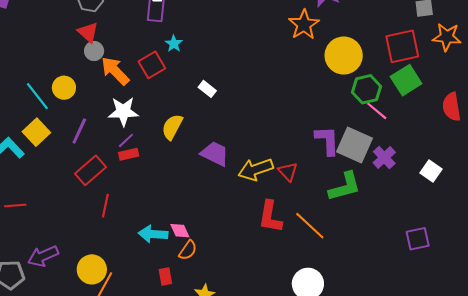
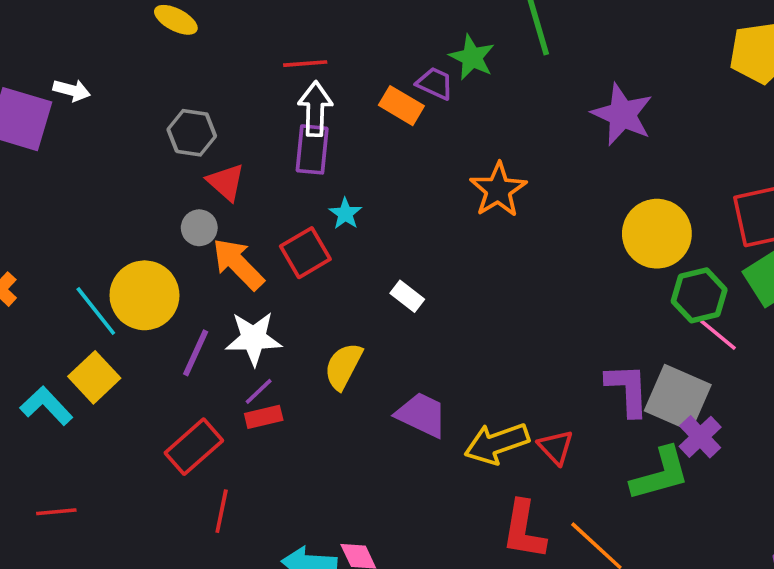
orange star: (304, 25) -> (498, 190), moved
red triangle: (88, 32) -> (226, 182), moved
yellow circle: (64, 88) -> (144, 295), size x1.6
purple line: (79, 131) -> (196, 353), moved
purple cross: (384, 157) -> (700, 437), moved

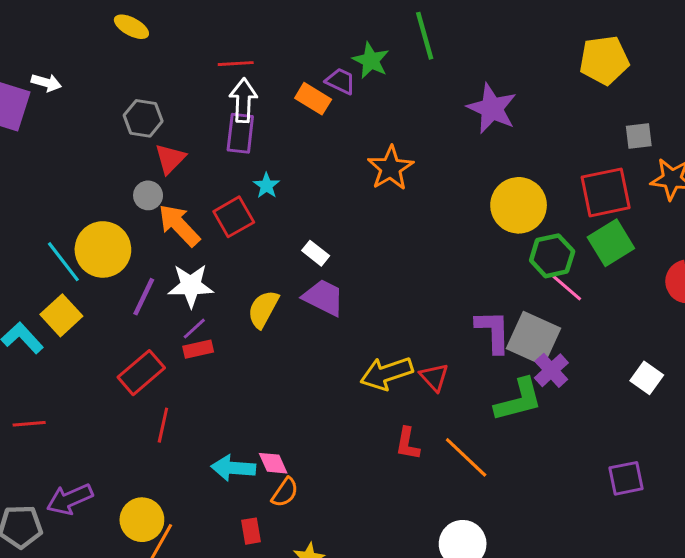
red triangle: (226, 182) -> (170, 159), turned 32
purple trapezoid: (422, 415) -> (324, 297), moved
red L-shape: (524, 530) -> (408, 444), size x0.7

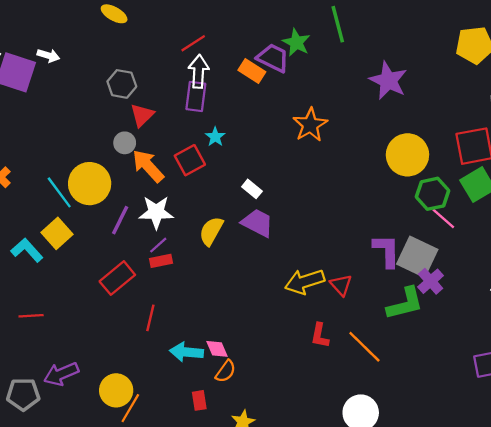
red line: (236, 64) -> (193, 43), turned -30
purple trapezoid: (341, 81) -> (273, 58), size x1.4
red line: (163, 425) -> (150, 318), moved

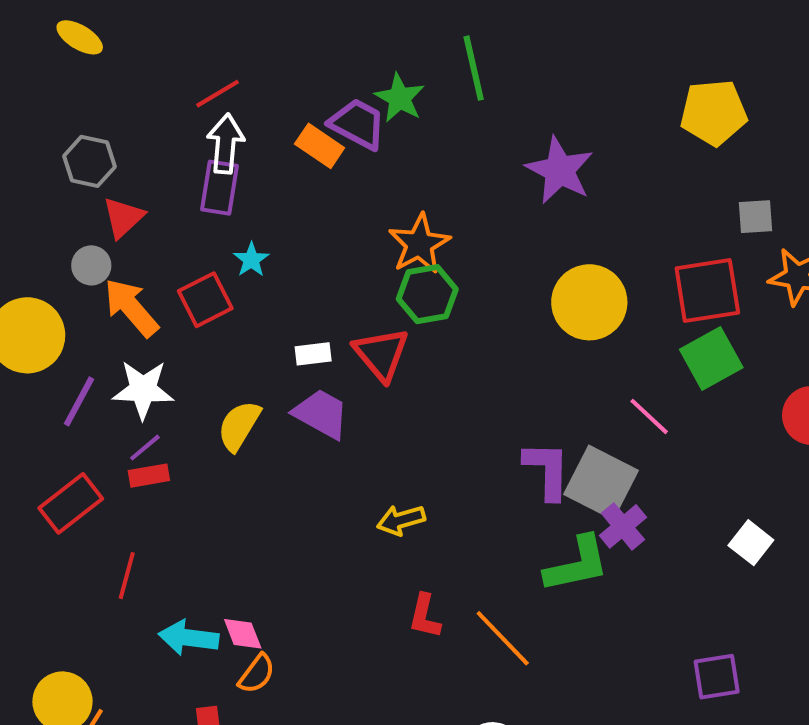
white rectangle: (252, 189) -> (313, 354), turned -48
green hexagon: (432, 194) -> (427, 294), moved
yellow arrow: (305, 282) -> (401, 520), size x0.7
red triangle: (341, 285) -> (381, 354), moved, size x1.4

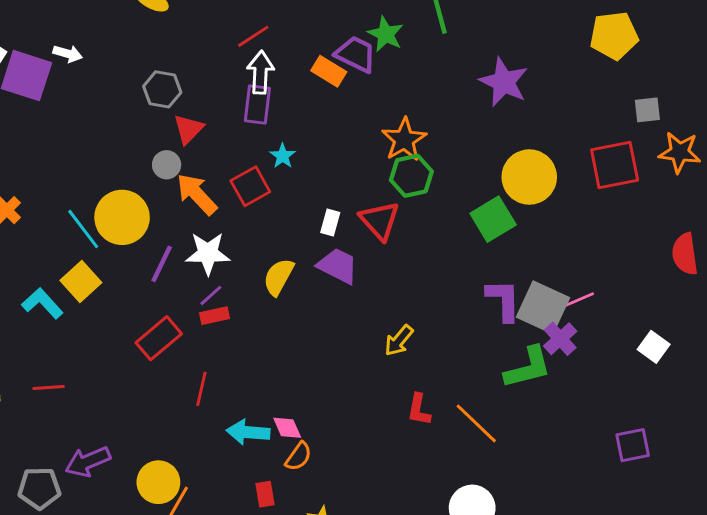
white rectangle: (313, 354) -> (330, 222), turned -65
green square: (711, 359) -> (493, 219), moved
pink line: (649, 416) -> (578, 300), moved, turned -64
yellow arrow: (401, 520) -> (399, 341), turned -32

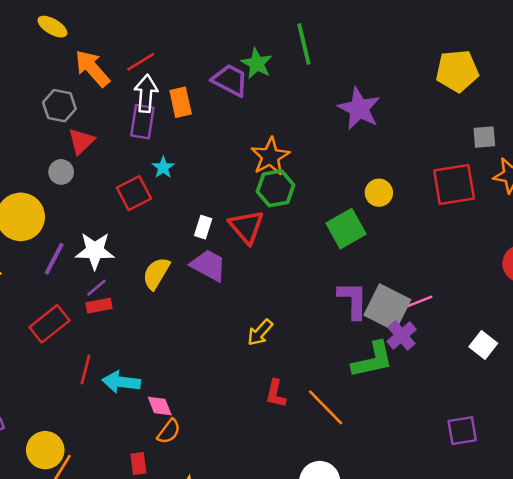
orange rectangle: (329, 71) -> (181, 102), moved, turned 44
yellow circle: (529, 177) -> (379, 193), size x0.6
orange arrow: (197, 194) -> (92, 68), moved
cyan arrow: (248, 432) -> (121, 382), moved

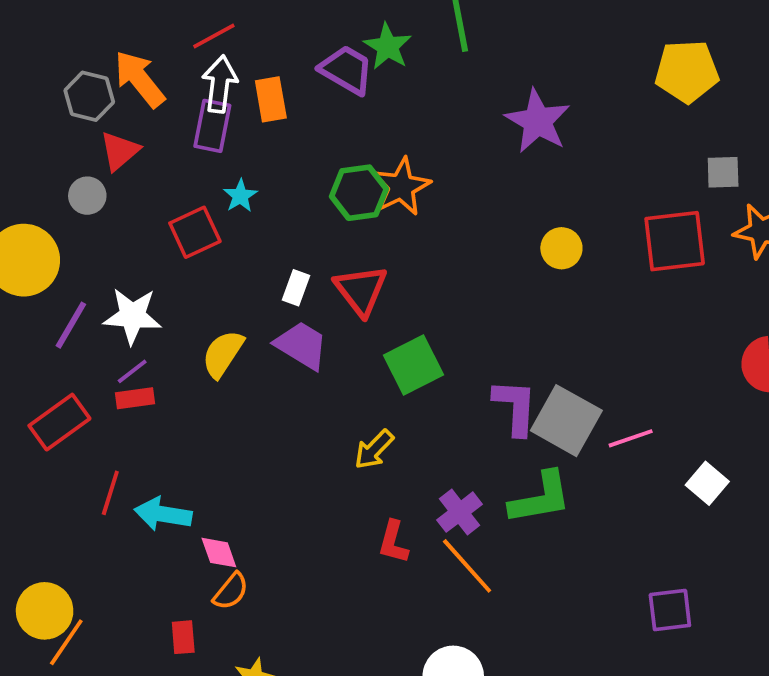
orange arrow: (92, 68) -> (140, 79), moved
green hexagon: (276, 188) -> (359, 193), moved
green square: (346, 229) -> (414, 365), moved
pink line: (418, 302) -> (631, 438), moved
purple cross: (402, 335) -> (460, 512), moved

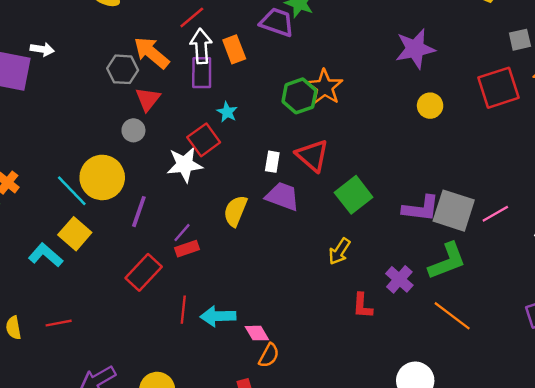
purple star: (538, 121) -> (415, 49), moved, turned -30
white star: (132, 316) -> (185, 165), moved
purple L-shape: (515, 407) -> (421, 208), turned 105
orange line: (467, 566) -> (452, 316), moved

